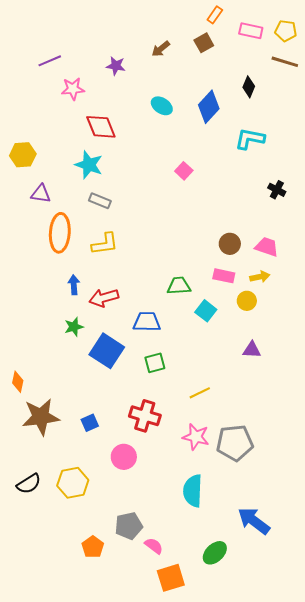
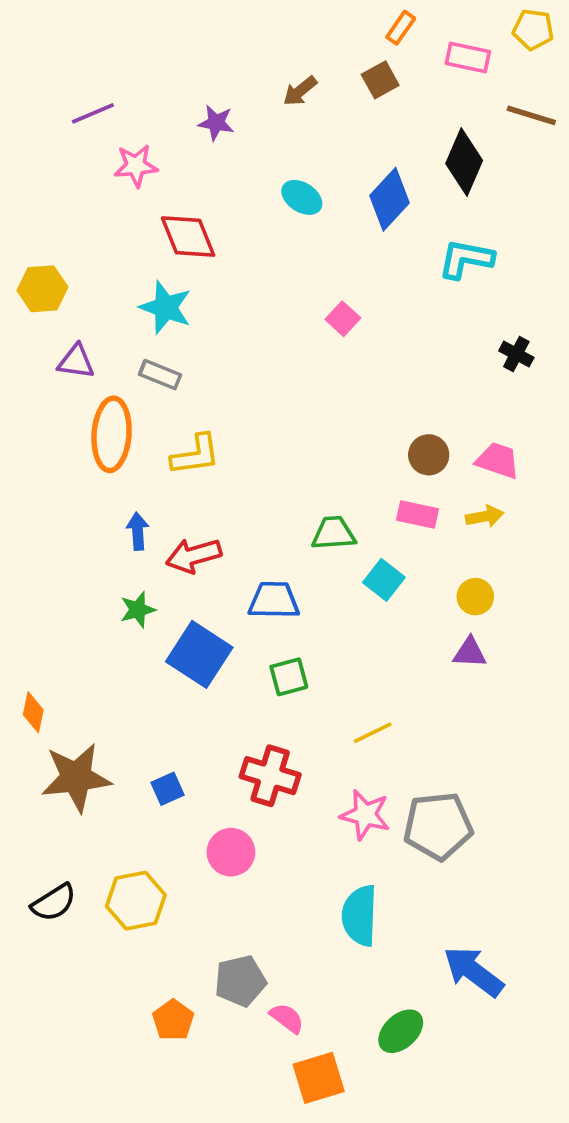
yellow pentagon: (286, 31) -> (533, 30), moved
black diamond: (249, 87) -> (464, 162), size x1.6
gray rectangle: (100, 201) -> (160, 375), moved
yellow circle: (247, 301) -> (475, 597), moved

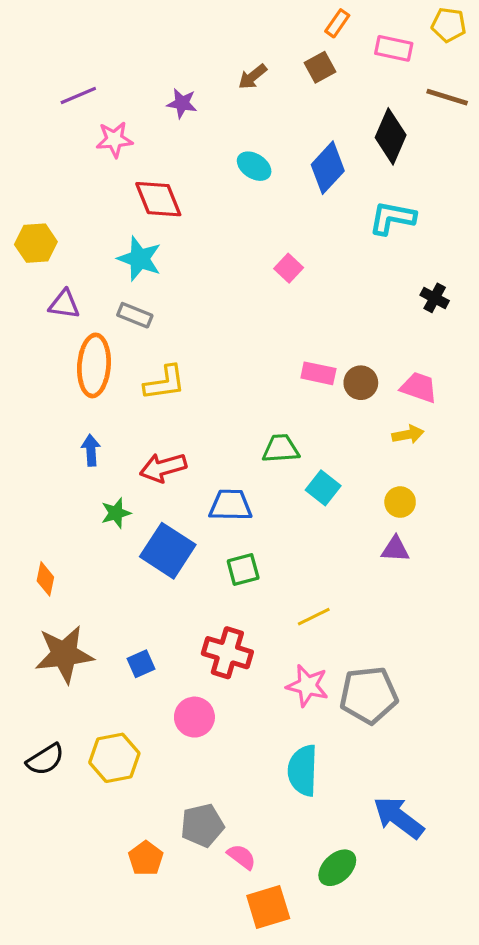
pink rectangle: (417, 515) -> (318, 373), moved
blue arrow: (138, 531) -> (91, 450), moved
orange diamond: (33, 712) -> (45, 579), moved

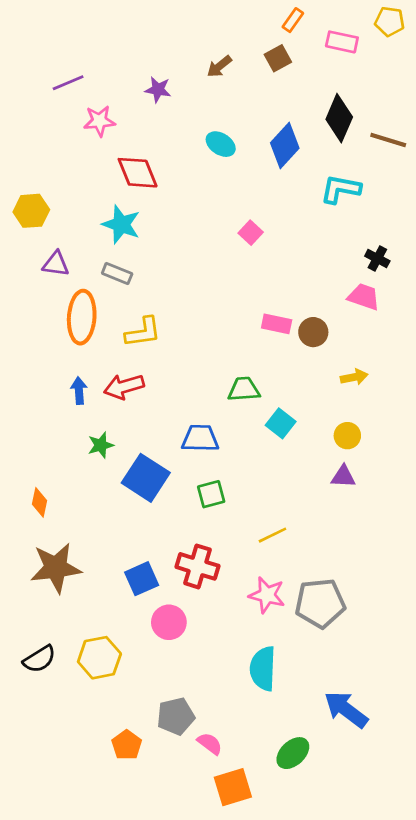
brown line: (447, 97) -> (388, 140), moved
pink trapezoid: (419, 387) -> (364, 297), moved
red arrow: (163, 467) -> (124, 387), moved
blue square: (141, 664) -> (142, 579), moved, size x1.4

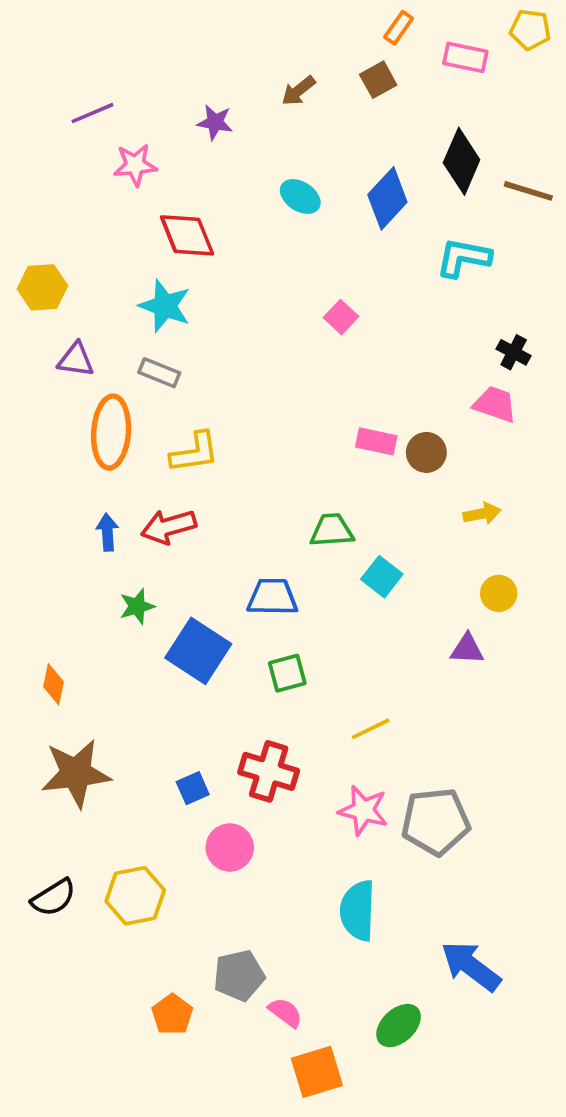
yellow circle: (347, 436) -> (499, 593), moved
blue square: (142, 579) -> (193, 788), size x0.7

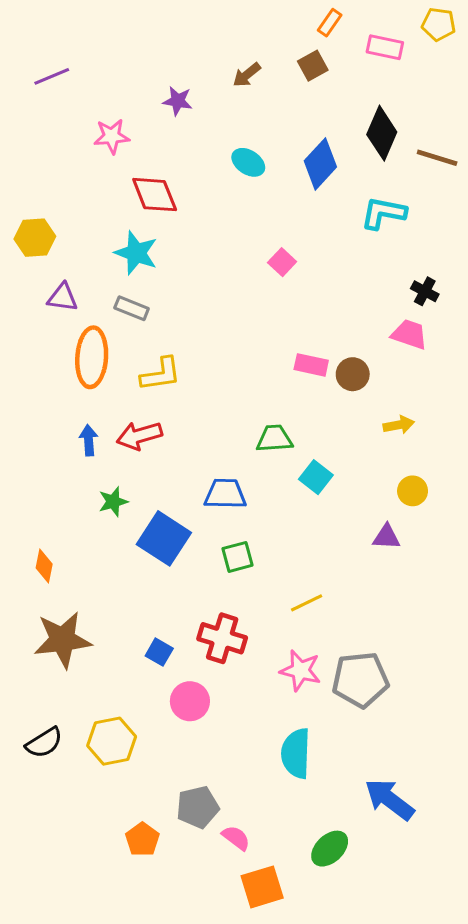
purple line: (93, 113) -> (52, 76), moved
blue square: (193, 788) -> (159, 652), turned -36

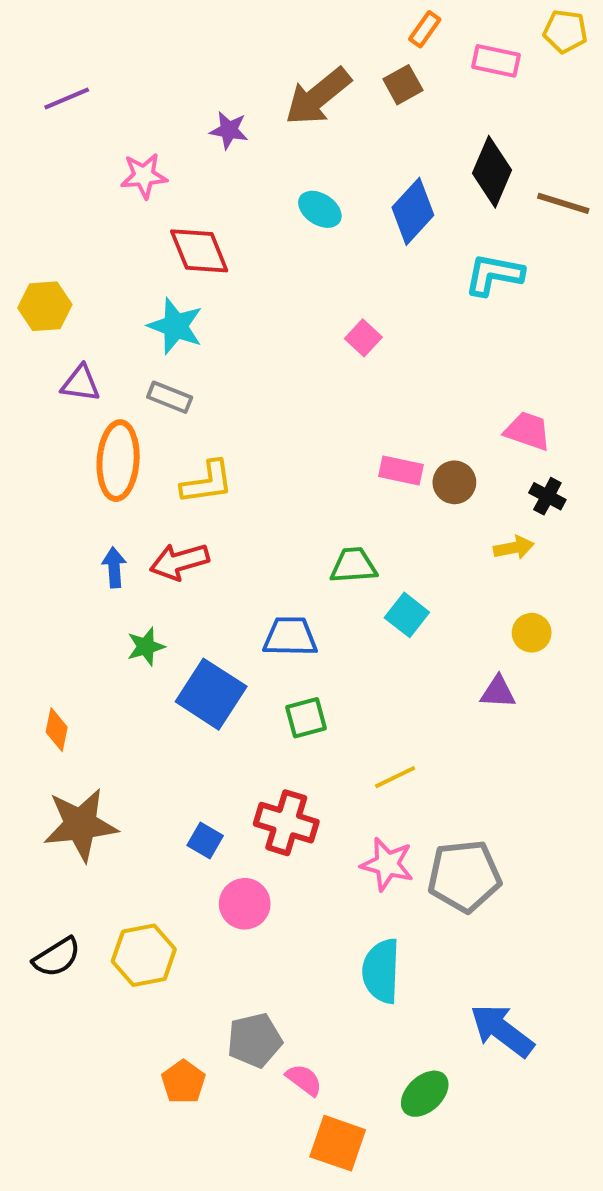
brown arrow: (247, 75) -> (318, 97), size x1.8
black cross: (425, 291) -> (547, 496), moved
orange square: (262, 887) -> (338, 1143), turned 36

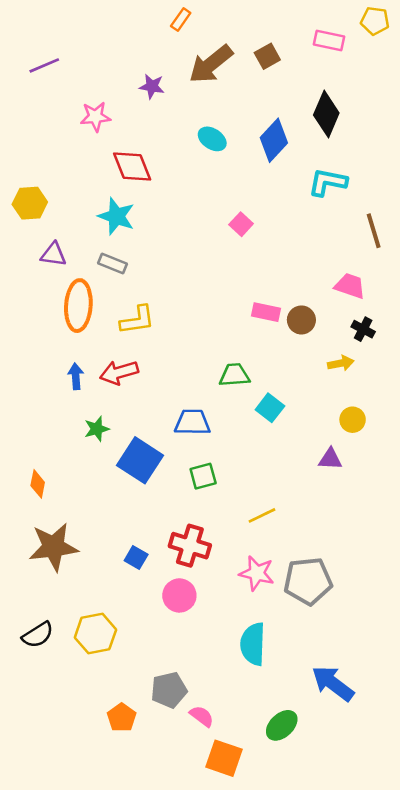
orange rectangle: (425, 29) -> (181, 20), moved
brown line: (563, 203) -> (374, 231), moved, turned 56
pink circle: (245, 904) -> (179, 595), moved

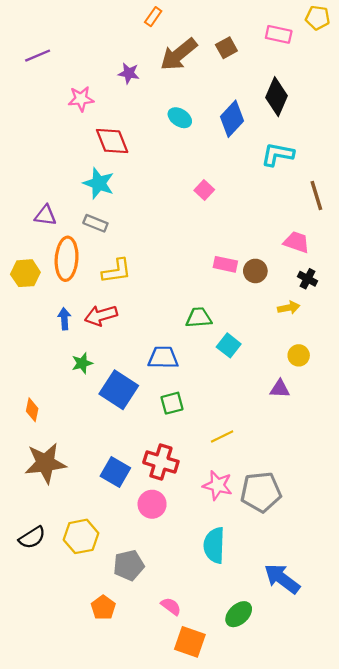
yellow hexagon: (30, 203) -> (25, 273), moved
blue square: (136, 557) -> (115, 472), size x1.5
gray pentagon: (169, 690) -> (129, 565), moved

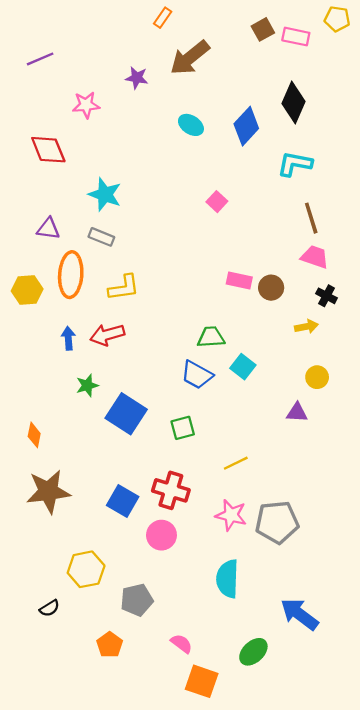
brown square: (226, 48) -> (263, 29), moved
red diamond: (112, 141) -> (48, 150), moved
brown line: (316, 195) -> (311, 218), moved
blue trapezoid: (163, 358) -> (197, 375), moved, turned -152
black semicircle: (32, 538) -> (50, 608), moved, size x0.7

